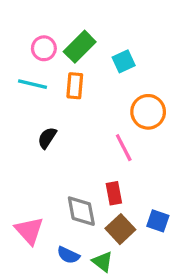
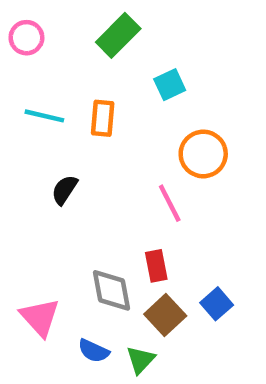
green rectangle: (80, 47) -> (118, 35), moved
pink circle: (44, 48) -> (26, 38), moved
blue square: (158, 221) -> (217, 304), turned 30
green triangle: (103, 262) -> (141, 360), turned 35

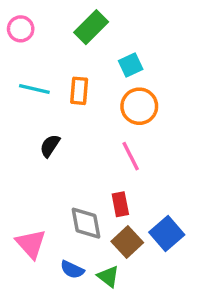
orange circle: (203, 154) -> (139, 106), moved
blue square: (217, 304) -> (167, 233), size x1.4
green triangle: (141, 360) -> (108, 276), turned -35

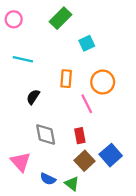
orange rectangle: (79, 91) -> (66, 79), moved
orange circle: (139, 106) -> (103, 82), moved
gray diamond: (86, 223) -> (46, 134), moved

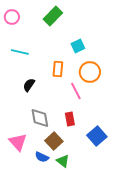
cyan square: (87, 43) -> (78, 46), moved
brown square: (84, 161) -> (54, 141), moved

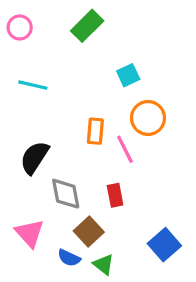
orange rectangle: (58, 69) -> (95, 131), moved
black semicircle: (29, 85) -> (34, 157), moved, size x1.5
blue square: (97, 136) -> (164, 245), moved

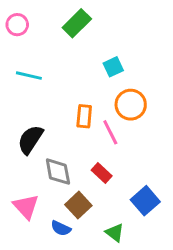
red rectangle: (115, 195) -> (102, 173), turned -36
blue square: (164, 245) -> (145, 201), moved
green triangle: (104, 264) -> (115, 233), moved

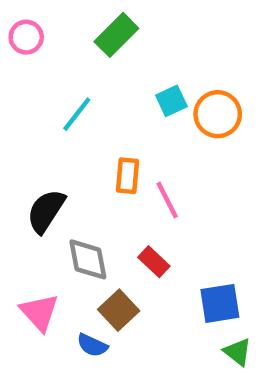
cyan line: (29, 76) -> (77, 114), moved, turned -65
orange circle: (131, 105) -> (218, 114), moved
blue square: (145, 201) -> (220, 303), turned 32
green triangle: (115, 233) -> (237, 352), moved

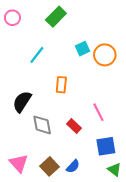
pink line: (167, 200) -> (98, 112), moved
brown square: (119, 310) -> (50, 166), moved
pink triangle: (39, 312) -> (19, 163), moved
blue semicircle: (92, 345) -> (73, 166), moved, turned -72

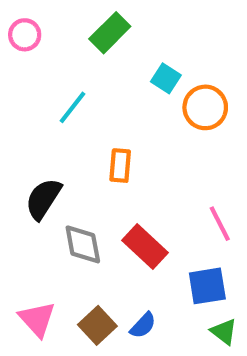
cyan square: (83, 49) -> (166, 78), moved, turned -32
pink line: (98, 112) -> (220, 224), moved
red rectangle: (74, 126) -> (145, 246), size x1.5

